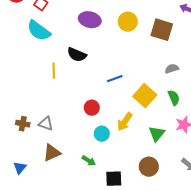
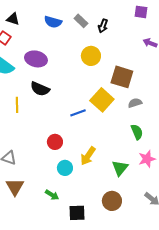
purple ellipse: (90, 20) -> (36, 59), moved
brown square: (162, 30) -> (122, 77), moved
yellow square: (145, 96) -> (102, 100), moved
brown triangle: (52, 153) -> (15, 187), turned -36

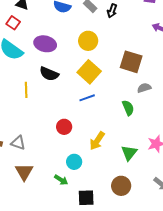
yellow circle: (91, 56) -> (88, 41), moved
yellow square: (102, 100) -> (89, 72), moved
green semicircle: (137, 132) -> (128, 108), moved
cyan circle: (65, 168) -> (74, 162), moved

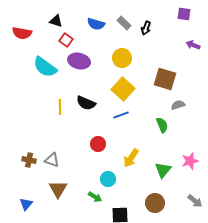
red square: (13, 23) -> (66, 40), moved
black semicircle: (49, 74) -> (86, 103), moved

